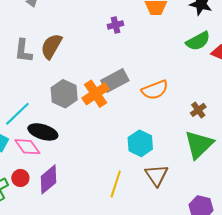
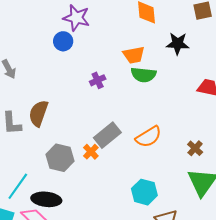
green semicircle: (198, 41) -> (143, 75), moved, turned 45
orange cross: (96, 94) -> (91, 152), size x0.6

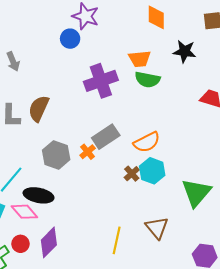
purple cross: (98, 80) -> (101, 81), size x2.0
brown cross: (195, 148) -> (132, 174), moved
cyan hexagon: (144, 192) -> (152, 171), moved

